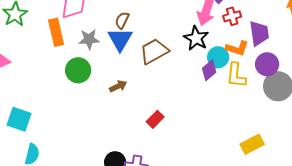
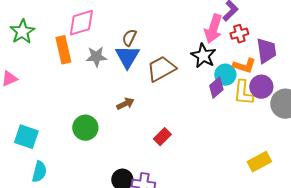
purple circle: (267, 64) -> (261, 87), moved
green circle: (78, 70) -> (85, 128), moved

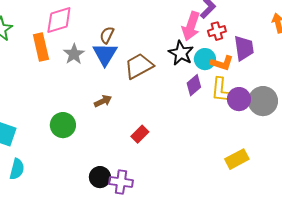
gray star: (96, 57) -> (74, 54), turned -30
cyan circle: (225, 75) -> (205, 59), moved
purple circle: (261, 87) -> (239, 99), moved

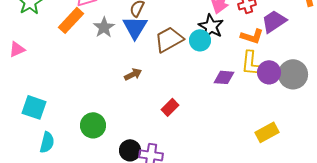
orange rectangle: (41, 47) -> (71, 20), turned 56
purple trapezoid: (244, 48) -> (274, 21), turned -116
cyan circle: (205, 59) -> (200, 40), moved
purple diamond: (194, 85) -> (224, 77), moved, turned 45
green circle: (63, 125) -> (93, 125), moved

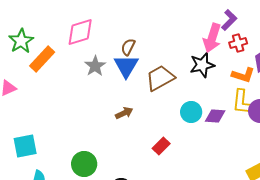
orange rectangle: (71, 20) -> (42, 59), moved
black star: (211, 26) -> (202, 65), turned 30
cyan circle: (200, 40) -> (191, 112), moved
cyan square: (34, 107) -> (25, 146), turned -30

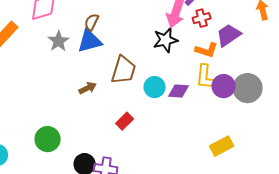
blue triangle: (126, 66) -> (90, 41), turned 44
brown trapezoid: (160, 78) -> (124, 70), moved, turned 136

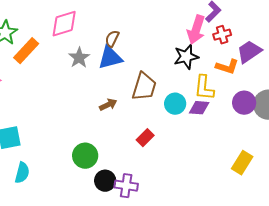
yellow L-shape: (206, 77) -> (204, 88), moved
green circle: (48, 139) -> (85, 156), moved
yellow rectangle: (222, 146) -> (242, 163), turned -30

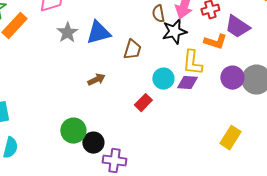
brown semicircle: (112, 39) -> (158, 14), moved, turned -36
purple trapezoid: (249, 52) -> (237, 27), turned -112
brown trapezoid: (144, 87) -> (132, 50), moved, size x0.7
red rectangle: (145, 138) -> (143, 103), moved
black circle: (105, 181) -> (93, 143), moved

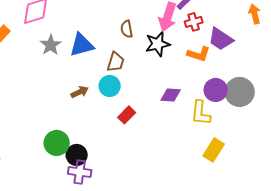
brown semicircle: (158, 14) -> (127, 29), moved
yellow L-shape: (192, 63) -> (201, 113), moved
cyan circle: (163, 79) -> (110, 86), moved
purple cross: (114, 161) -> (80, 172), moved

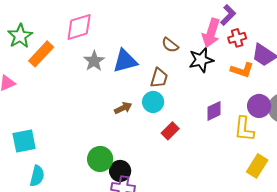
brown semicircle: (127, 29) -> (170, 45), turned -42
purple diamond: (171, 95) -> (214, 111), turned -30

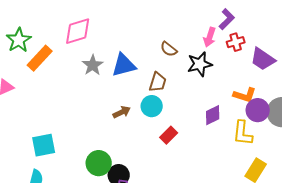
pink arrow: (211, 33) -> (210, 37), size x0.7
orange L-shape: (242, 70) -> (245, 95), moved
cyan square: (24, 141) -> (44, 145), moved

